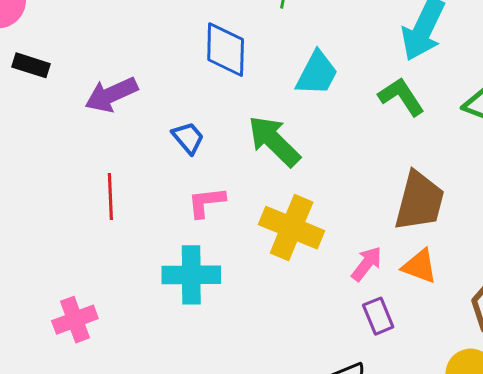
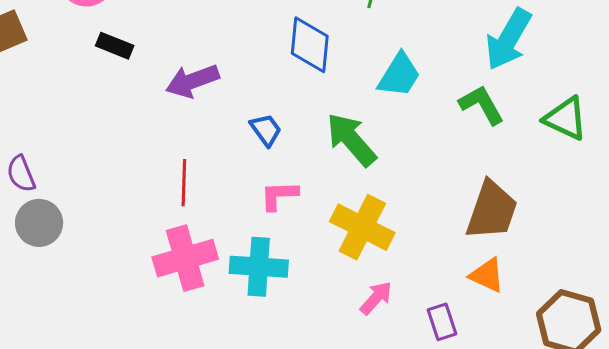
pink arrow: (367, 264) -> (376, 298), moved
pink cross: (75, 320) -> (185, 258), moved, size x1.4

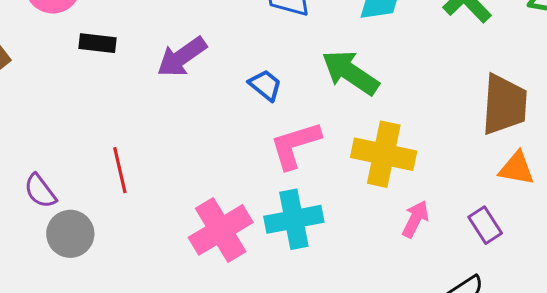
red line: (184, 183) -> (120, 170), moved
pink L-shape: (279, 195) -> (295, 145), size x1.4

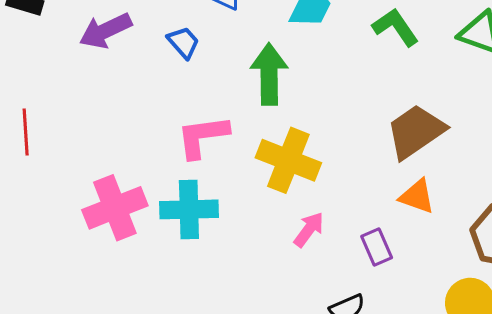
green arrow: (350, 72) -> (269, 74), turned 46
blue trapezoid: (265, 85) -> (183, 42), moved
brown trapezoid: (504, 105) -> (416, 131), turned -138

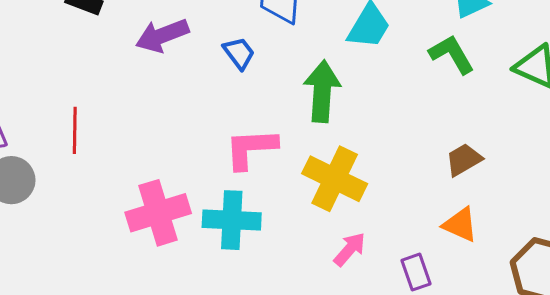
brown trapezoid: (416, 131) -> (464, 160), size x0.6

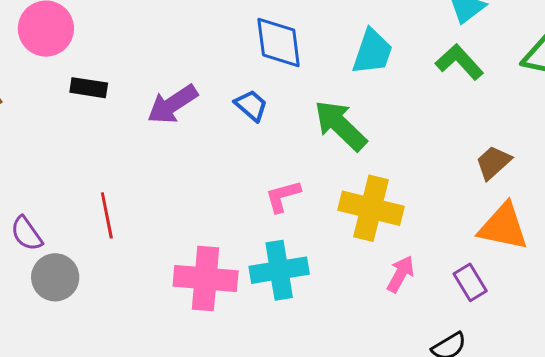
green arrow: (322, 91) -> (340, 125), turned -38
pink L-shape: (251, 148) -> (283, 196), size x0.7
pink cross: (158, 213) -> (206, 279), turned 34
orange triangle: (460, 225) -> (503, 227), size x1.4

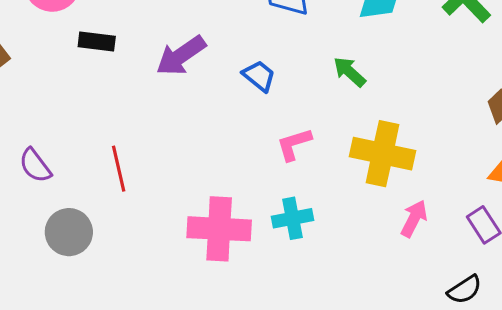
blue trapezoid: (251, 105) -> (259, 76), moved
green arrow: (340, 125) -> (349, 72), size x0.6
purple semicircle: (26, 234) -> (35, 166), moved
cyan cross: (279, 270) -> (292, 218), size x0.7

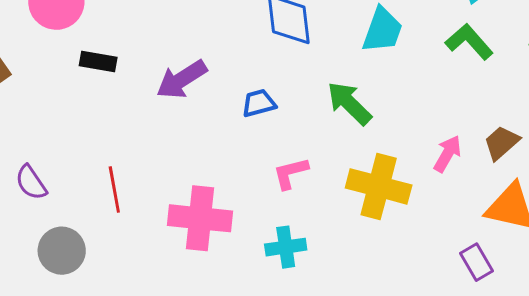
green arrow: (349, 72) -> (349, 103), size x1.4
blue trapezoid: (259, 76) -> (259, 103), turned -57
pink arrow: (414, 219) -> (447, 154), moved
pink cross: (219, 229) -> (200, 218), moved

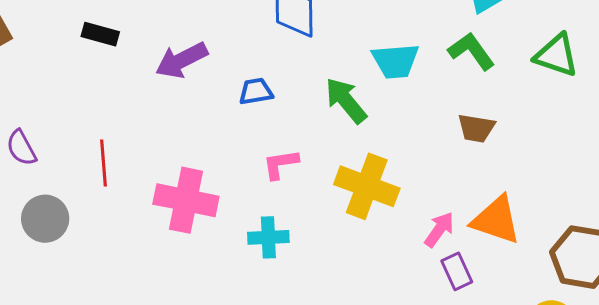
cyan trapezoid: (382, 30) -> (395, 61), moved, turned 60
brown trapezoid: (502, 143) -> (476, 128), moved, turned -135
pink arrow: (447, 154) -> (439, 230), moved

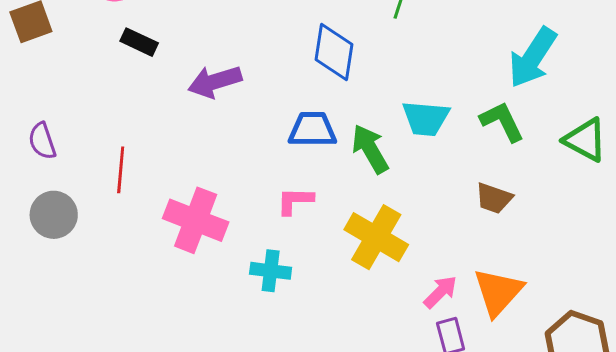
blue trapezoid: (256, 91) -> (312, 130), moved, size x1.4
orange triangle: (496, 220) -> (498, 292), turned 44

